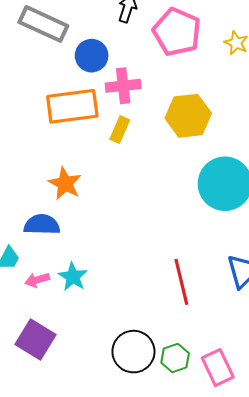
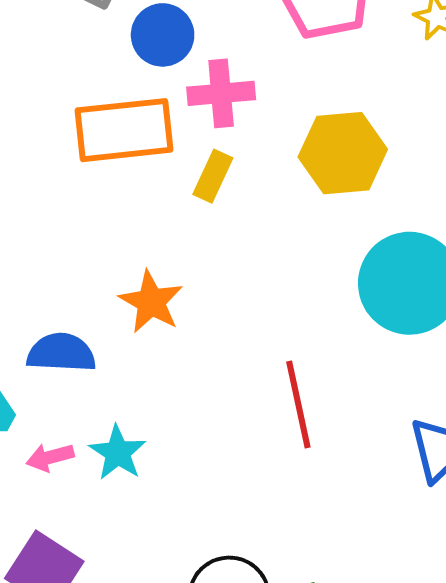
orange star: (65, 183) -> (151, 302), moved
red line: (181, 282) -> (298, 404), moved

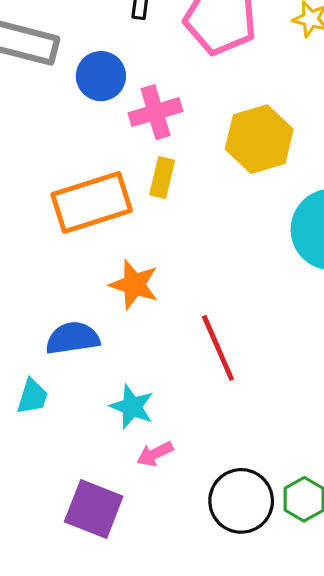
orange rectangle: (124, 130) -> (92, 202), moved
red line: (298, 404) -> (218, 348), moved
pink arrow: (50, 457) -> (155, 454), moved

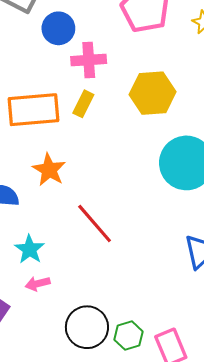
red line: (218, 348) -> (95, 224), turned -30

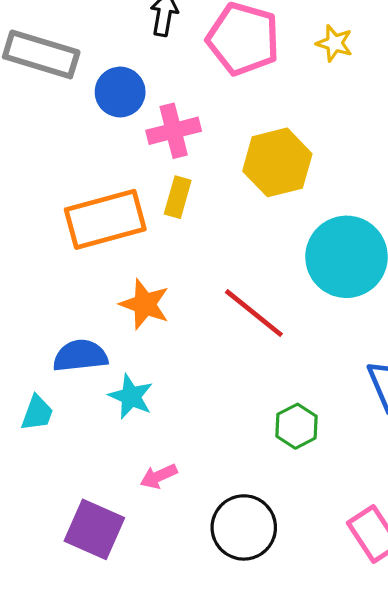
red line: (95, 224) -> (254, 313), moved
cyan star: (30, 249) -> (131, 396), moved
green hexagon: (128, 336) -> (296, 426), moved

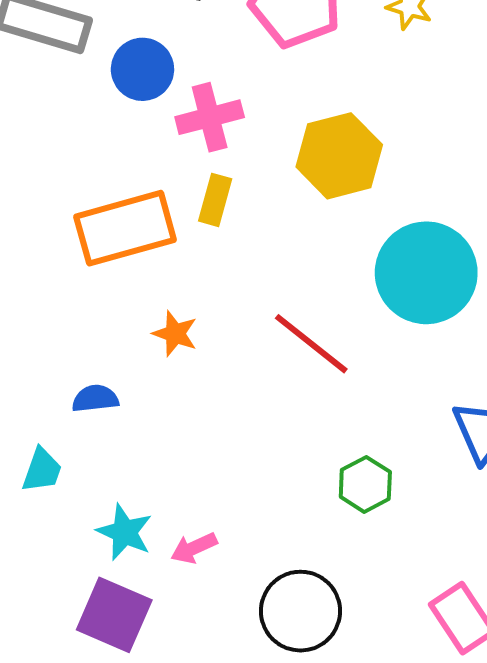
orange star: (145, 304) -> (175, 334), size x0.7
blue semicircle: (80, 356) -> (95, 399), size x0.7
cyan star: (131, 396) -> (125, 532), moved

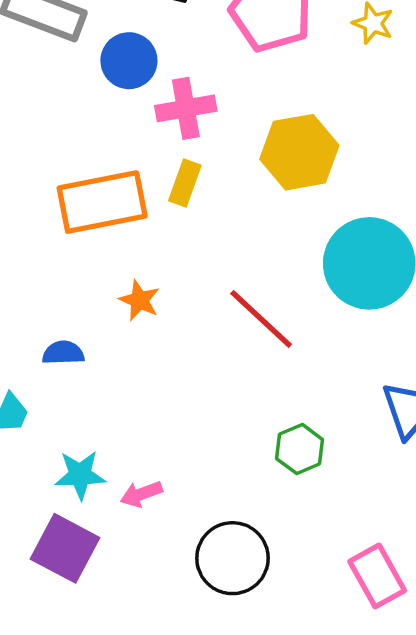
cyan star: (125, 532) -> (80, 475), turned -30

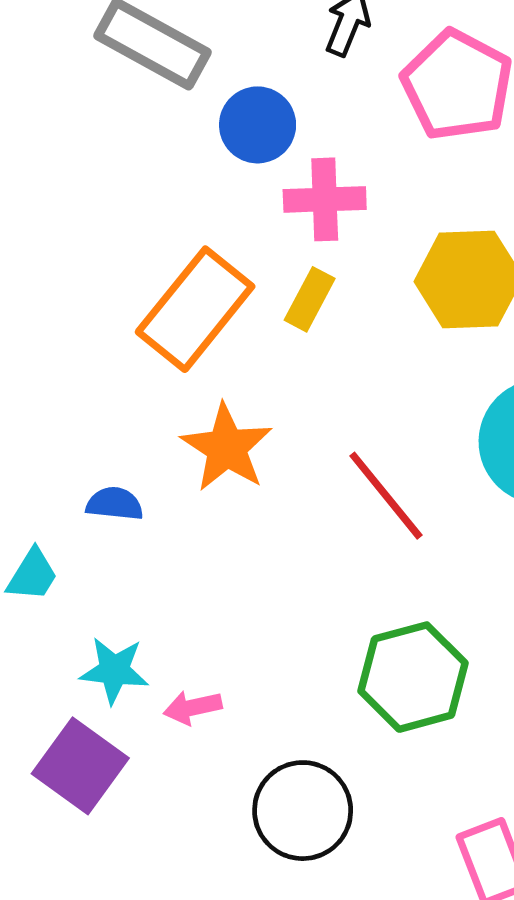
orange rectangle: (102, 202) -> (195, 309), turned -48
orange star: (139, 300) -> (227, 448), size x1.6
green hexagon: (300, 449) -> (413, 677), size x1.6

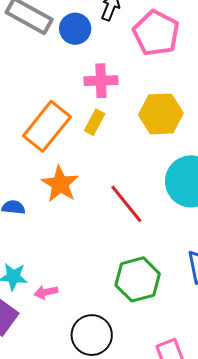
blue circle: (258, 125) -> (75, 29), moved

